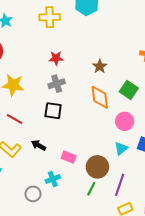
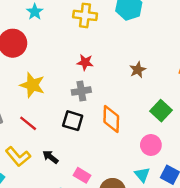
brown star: (100, 66) -> (138, 70), moved
orange diamond: (100, 97) -> (111, 119), moved
cyan triangle: (121, 148) -> (142, 175), turned -40

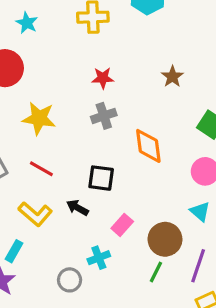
black square: (73, 121) -> (101, 178), moved
pink rectangle: (82, 175) -> (122, 225), turned -70

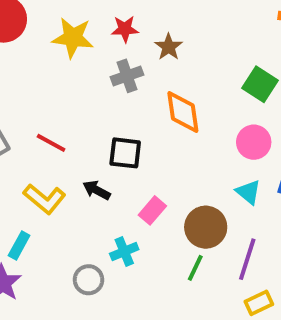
brown star: (172, 77) -> (169, 47), moved
yellow star: (39, 118) -> (73, 38), moved

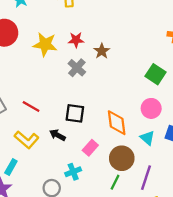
gray cross: (127, 76) -> (77, 68), turned -30
orange diamond: (183, 112) -> (117, 123), moved

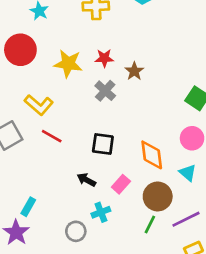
black arrow: (57, 135) -> (86, 180), moved
yellow L-shape: (27, 140) -> (39, 105), moved
purple line: (146, 178) -> (186, 219), turned 45

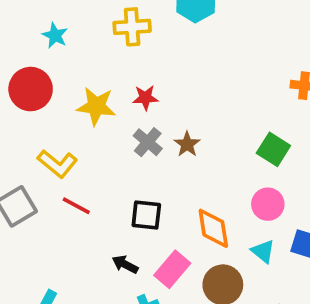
brown star: (134, 71) -> (187, 144), moved
pink rectangle: (121, 184) -> (172, 269), size x1.4

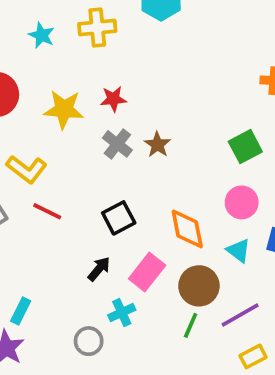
cyan star: (55, 35) -> (42, 35), moved
green square: (273, 149) -> (245, 147), turned 32
black square: (146, 215) -> (119, 218), turned -32
black arrow: (125, 264) -> (99, 269), turned 105

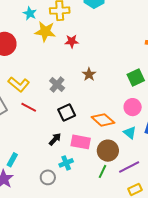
red star: (113, 99) -> (72, 41), moved
yellow star: (64, 109) -> (45, 32), moved
gray cross: (117, 144) -> (57, 84), moved
orange diamond: (187, 229) -> (103, 120), turned -40
pink rectangle: (147, 272) -> (81, 142), turned 60

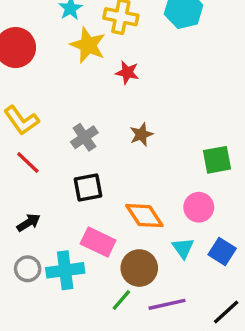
black arrow: (55, 139) -> (29, 223), moved
cyan cross: (66, 163) -> (65, 270), size x1.5
gray circle: (48, 177) -> (28, 269), moved

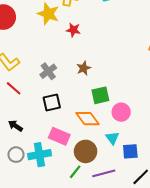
green square: (217, 160) -> (100, 95), moved
black arrow: (29, 223) -> (15, 126), turned -112
blue square: (222, 251) -> (130, 151), moved, turned -35

